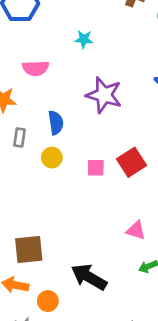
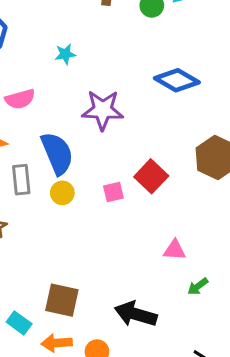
blue semicircle: (56, 123) -> (57, 153), size x1.6
gray rectangle: (19, 137) -> (21, 180), size x1.4
brown square: (29, 249) -> (62, 300), turned 32

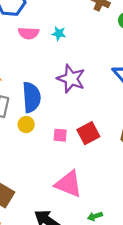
pink semicircle: (20, 99) -> (29, 33), moved
pink triangle: (175, 250) -> (69, 184), moved, size x1.8

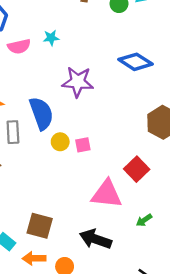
yellow circle: (26, 125) -> (60, 142), moved
red square: (88, 133) -> (137, 169), moved

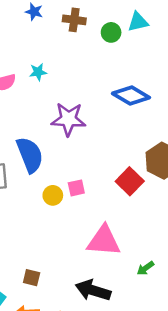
yellow circle: (60, 142) -> (53, 195), moved
red square: (137, 169) -> (130, 181), moved
brown square: (40, 226) -> (32, 278), size x0.6

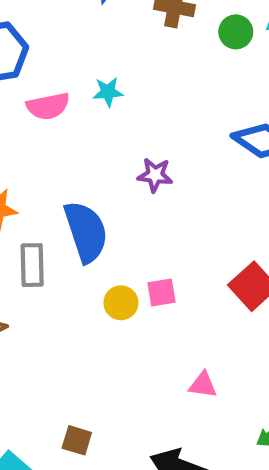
purple star: (68, 119) -> (155, 175), size x0.6
pink triangle: (104, 241) -> (203, 385), size x0.5

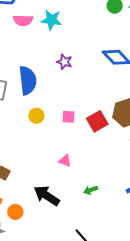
cyan star: (108, 92) -> (51, 20), size x1.5
pink square: (162, 292) -> (69, 117), moved

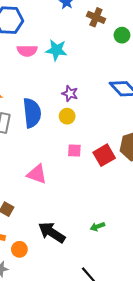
yellow circle: (36, 116) -> (67, 116), moved
pink triangle: (65, 161) -> (37, 174), moved, size x1.5

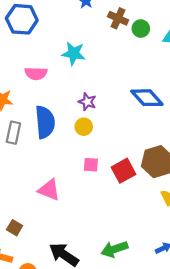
green circle: (122, 35) -> (141, 29), moved
pink semicircle: (27, 51) -> (36, 73), moved
green arrow: (97, 227) -> (114, 249), size x1.6

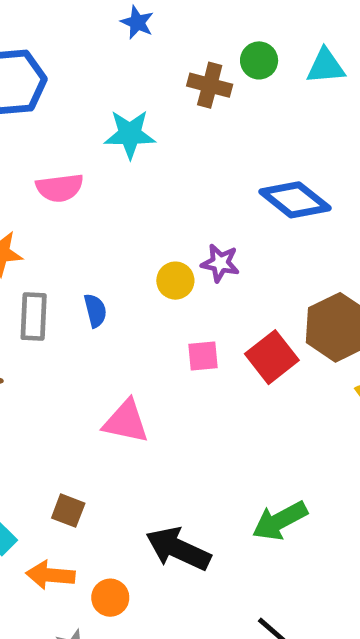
brown cross: (118, 18) -> (210, 85), moved
purple star: (87, 102) -> (220, 263), moved
blue semicircle: (45, 122) -> (95, 311), moved, size x0.5

